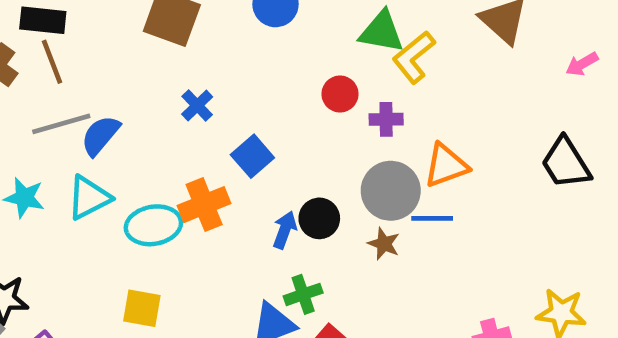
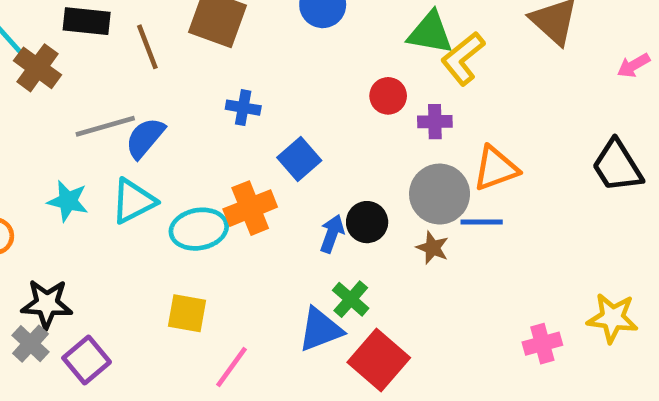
brown line: (52, 62) -> (147, 47), moved
blue cross: (197, 106) -> (243, 108), turned -36
green cross: (303, 294) -> (351, 299), turned -30

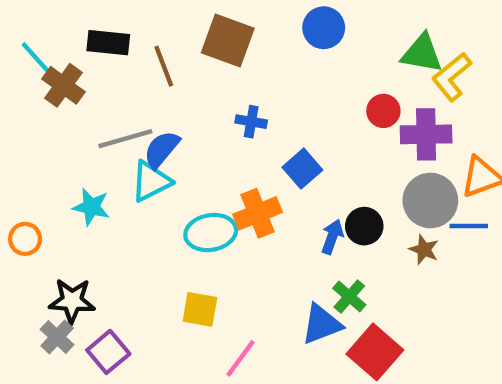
purple cross: (435, 122) -> (426, 134), size x1.6
cyan triangle: (133, 201) -> (151, 181), moved

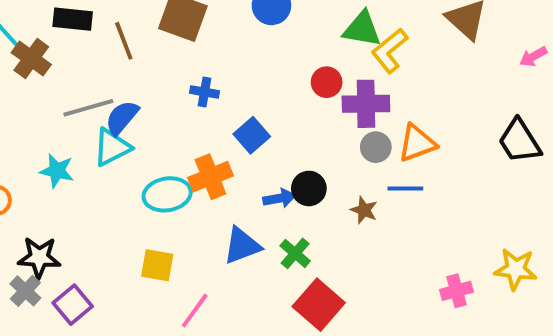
gray circle: (430, 201) -> (376, 147), moved, size x0.6
blue arrow: (332, 237) -> (279, 198), turned 60
blue triangle: (322, 324) -> (242, 246), moved

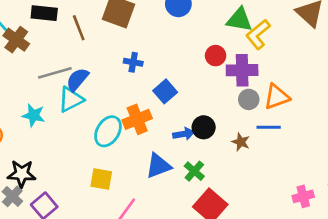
cyan ellipse: (167, 194) -> (108, 131), turned -48

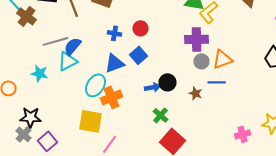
red circle: (216, 56) -> (140, 28), moved
orange cross: (137, 119) -> (112, 97), moved
blue triangle: (158, 166) -> (114, 63), moved
yellow square: (101, 179) -> (90, 121), size x1.4

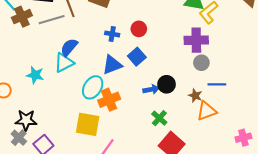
brown cross: (26, 16) -> (22, 17), turned 30
gray line: (56, 41) -> (52, 20), moved
orange triangle: (222, 59) -> (207, 111), moved

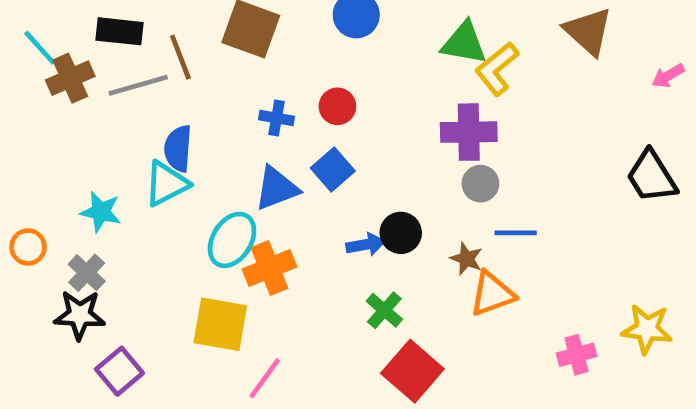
blue semicircle: (69, 47) -> (178, 148), turned -36
gray cross: (19, 138) -> (87, 273), moved

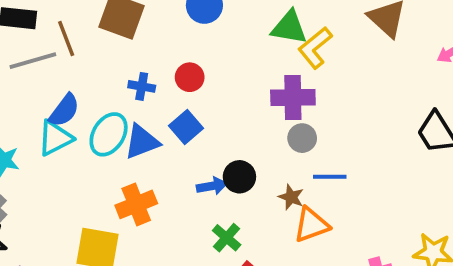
blue semicircle: (178, 148) -> (64, 110), turned -147
cyan ellipse: (232, 240) -> (109, 134), moved

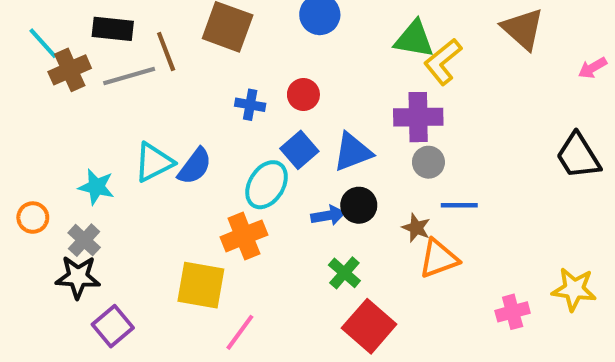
blue semicircle: (64, 110) -> (195, 166), moved
cyan ellipse: (109, 134) -> (267, 185), moved
blue triangle: (142, 142) -> (353, 152), moved

